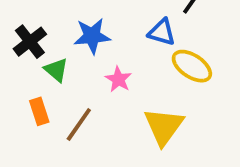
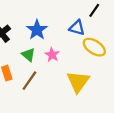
blue star: (92, 36) -> (37, 30), turned -30
green triangle: (56, 70) -> (28, 55), moved

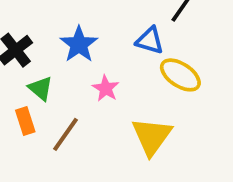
green triangle: (28, 55) -> (41, 88), moved

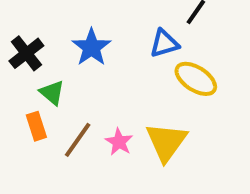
blue triangle: (150, 41) -> (164, 43), turned -32
pink star: (106, 88) -> (119, 142), moved

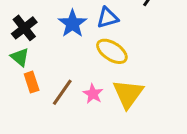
blue triangle: (164, 43) -> (108, 18), moved
yellow ellipse: (196, 79) -> (112, 51), moved
green triangle: (52, 93) -> (20, 57), moved

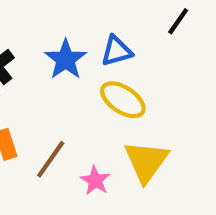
pink star: (93, 94) -> (95, 180), moved

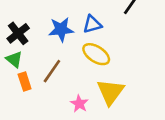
blue star: (66, 59) -> (61, 29), turned 30
brown line: (51, 159) -> (52, 71), moved

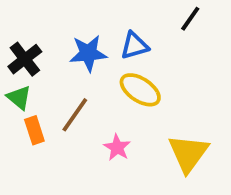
yellow triangle: (110, 92) -> (188, 153), moved
pink star: (79, 104) -> (117, 148), moved

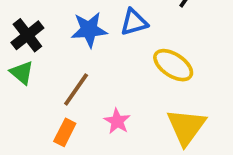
yellow ellipse: (140, 90) -> (173, 65), moved
orange rectangle: (34, 130) -> (65, 132), moved, turned 45

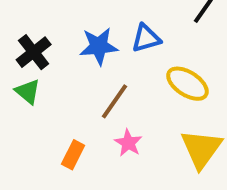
brown line: (76, 89) -> (114, 101), moved

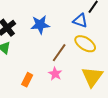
blue triangle: (146, 38) -> (80, 21), moved, turned 35
brown line: (114, 101) -> (59, 53), moved

